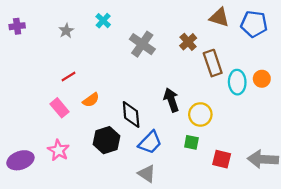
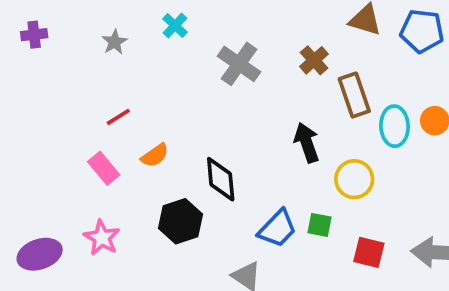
black arrow: (171, 100) -> (307, 143), moved
yellow circle: (200, 114) -> (354, 179), moved
blue trapezoid: (150, 142) -> (277, 229), moved

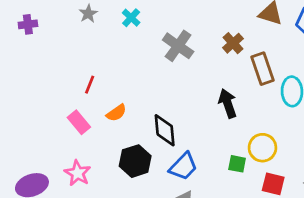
gray star: (115, 42) -> (88, 14), moved
red line: (118, 117) -> (90, 85), turned -36
yellow circle: (354, 179) -> (262, 148), moved
blue trapezoid: (277, 229) -> (183, 166), moved

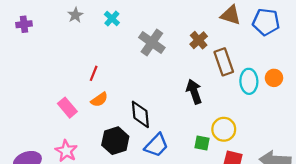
red line: (90, 85) -> (94, 73), moved

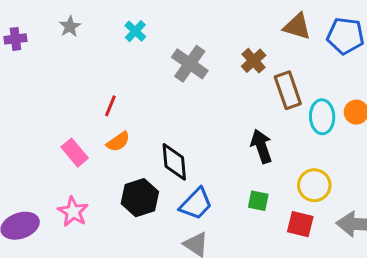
gray star: (75, 15) -> (70, 26), moved
black arrow: (194, 92) -> (261, 146), moved
yellow circle: (224, 129) -> (314, 185), moved

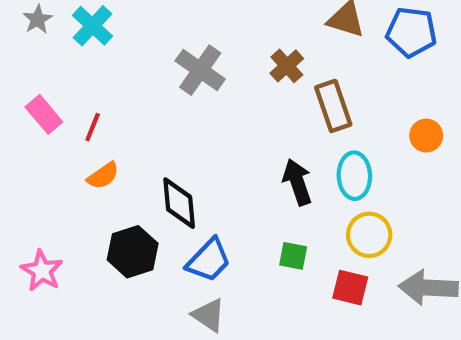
cyan cross: (135, 31) -> (93, 26), moved, size x1.4
cyan ellipse: (322, 117) -> (354, 176), moved
pink rectangle: (75, 153) -> (44, 114), moved

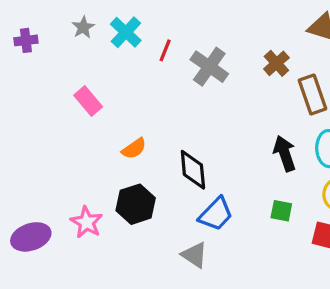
red line: (93, 127) -> (165, 50), moved
black hexagon: (133, 252) -> (136, 204), moved
gray triangle: (209, 315) -> (195, 255), moved

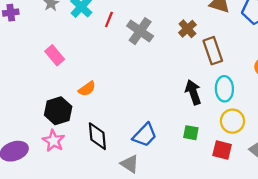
black diamond: (193, 170) -> (97, 136), moved
black hexagon: (136, 204) -> (58, 111), moved

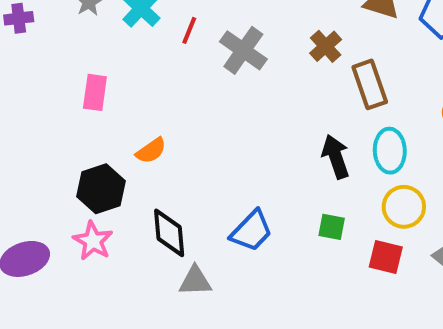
pink rectangle: (55, 55) -> (95, 92), turned 48
gray triangle: (130, 164) -> (195, 281), moved, turned -36

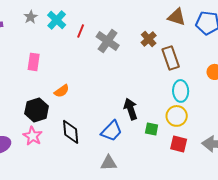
black arrow: (336, 157) -> (131, 109), moved
yellow circle: (404, 207) -> (177, 116), moved
gray triangle: (195, 281) -> (109, 163), moved

